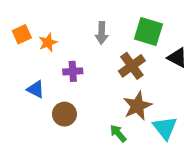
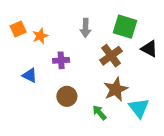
brown circle: (64, 114) -> (67, 96), moved

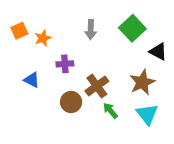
green square: (125, 27) -> (132, 28), turned 30
brown cross: (111, 56) -> (97, 86), moved
brown star: (116, 89) -> (142, 82), moved
green arrow: (99, 113) -> (110, 111), moved

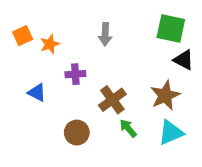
green square: (132, 28) -> (171, 28), moved, turned -35
brown circle: (71, 102) -> (77, 133), moved
cyan triangle: (147, 114) -> (171, 133), turned 45

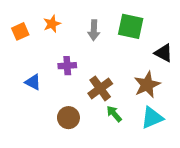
green square: (171, 28) -> (131, 26), moved
orange star: (50, 44) -> (52, 24), moved

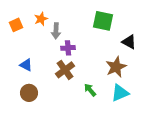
gray arrow: (94, 30) -> (56, 31), moved
purple cross: (67, 66) -> (68, 48), moved
brown cross: (100, 88) -> (65, 70), moved
brown circle: (68, 118) -> (29, 93), moved

